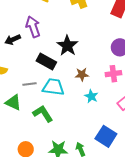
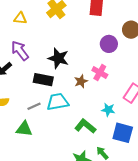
pink cross: (113, 74) -> (100, 72), moved, turned -35
cyan star: (91, 96) -> (108, 110), moved
green L-shape: (43, 114) -> (85, 126), moved

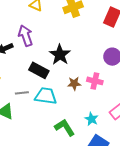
pink cross: (100, 72) -> (95, 81), turned -35

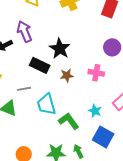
brown star: (74, 84) -> (67, 76), moved
cyan trapezoid: (46, 96) -> (46, 104), moved, turned -110

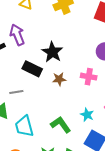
cyan trapezoid: (46, 104) -> (24, 126), moved

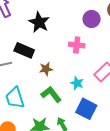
black rectangle: (32, 69) -> (24, 50), moved
brown star: (59, 79) -> (46, 69), moved

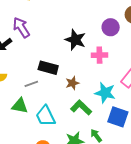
black star: (39, 22) -> (75, 40), moved
cyan star: (77, 83) -> (105, 93), size x1.5

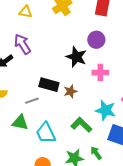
purple circle: (111, 27) -> (96, 40), moved
brown star: (72, 83) -> (70, 91), moved

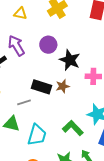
purple circle: (96, 40) -> (48, 45), moved
brown star: (70, 91) -> (63, 86), moved
cyan trapezoid: (46, 133) -> (37, 135), turned -140

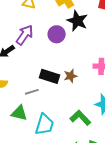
purple arrow: (16, 46) -> (25, 35), turned 65
black star: (70, 60) -> (77, 21), moved

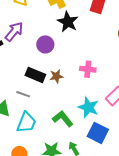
purple circle: (57, 34) -> (45, 44), moved
gray line: (32, 92) -> (23, 94), moved, turned 32

